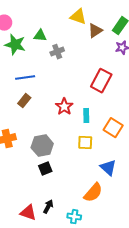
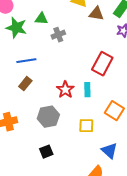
brown triangle: (95, 31) -> (96, 14), turned 42
cyan rectangle: (86, 116) -> (87, 90), moved
gray hexagon: (42, 146) -> (48, 117), moved

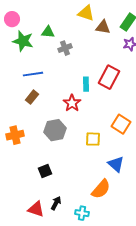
cyan rectangle: (87, 90) -> (86, 84), moved
black square: (46, 152) -> (45, 171), moved

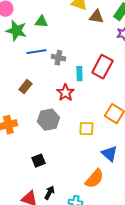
gray cross: (65, 48) -> (58, 58), moved, turned 32
blue line: (33, 74) -> (36, 52), moved

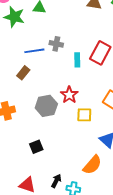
blue line: (36, 52) -> (34, 51), moved
red star: (65, 93) -> (69, 95), moved
black arrow: (49, 193) -> (56, 181), moved

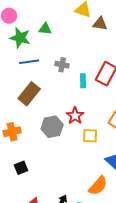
blue line: (34, 51) -> (29, 62), moved
brown rectangle: (23, 73) -> (29, 94), size x1.6
black square: (36, 147) -> (21, 168), moved

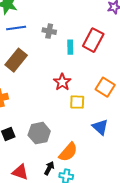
gray hexagon: (52, 127) -> (39, 133), moved
orange semicircle: (98, 186) -> (68, 152), moved

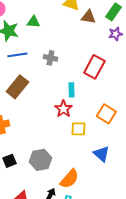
cyan rectangle: (70, 47) -> (71, 90), moved

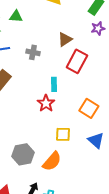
brown triangle: (88, 17) -> (65, 39), moved, turned -42
yellow square: (78, 129) -> (63, 134), moved
blue triangle: (101, 154) -> (96, 140), moved
orange semicircle: (69, 179) -> (52, 161), moved

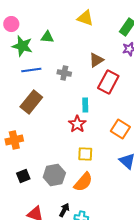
yellow square: (63, 134) -> (85, 154), moved

